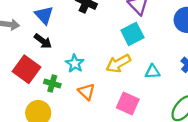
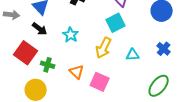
cyan star: (75, 63) -> (71, 35), moved
yellow arrow: (118, 63) -> (104, 48), turned -35
pink square: (128, 104) -> (100, 82), moved

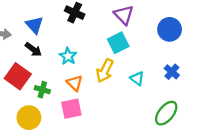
cyan triangle: (133, 55) -> (137, 78), turned 40
orange triangle: (77, 72) -> (75, 83), moved
pink square: (100, 82) -> (71, 109), moved, turned -36

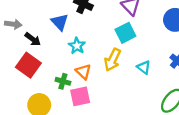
blue triangle: (34, 25) -> (60, 22), moved
black arrow: (33, 49) -> (33, 39), moved
green cross: (42, 90) -> (63, 81), moved

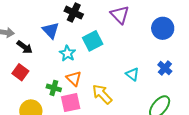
cyan square: (125, 33) -> (93, 41), moved
yellow arrow: (112, 60) -> (102, 94), moved, turned 110
red square: (28, 65) -> (20, 72), size x0.7

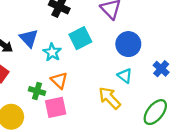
blue circle: (163, 28) -> (128, 44), moved
blue triangle: (51, 30) -> (29, 38), moved
yellow arrow: (102, 94) -> (110, 98), moved

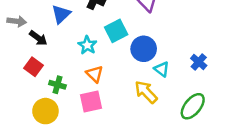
blue triangle: (29, 38) -> (61, 14), moved, turned 30
blue circle: (128, 44) -> (144, 49), moved
green cross: (37, 91) -> (57, 85), moved

